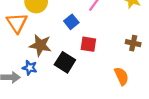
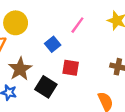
brown star: (40, 45) -> (20, 69), turned 30

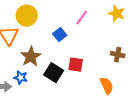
red square: (71, 68) -> (76, 65), moved

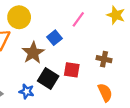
brown cross: (118, 55) -> (104, 59), moved
brown star: (31, 57) -> (33, 53), moved
blue star: (21, 78) -> (27, 91), moved

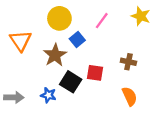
yellow circle: (19, 17) -> (59, 18), moved

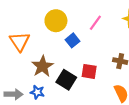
brown star: (55, 55) -> (42, 66), moved
blue star: (48, 95) -> (37, 92), moved

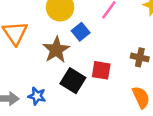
brown star: (42, 66) -> (56, 50), moved

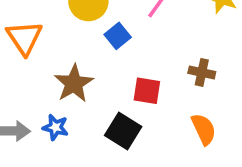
brown star: (56, 50) -> (74, 83), moved
black square: (73, 81) -> (123, 131), moved

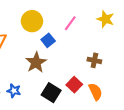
brown star: (74, 83) -> (36, 62), moved
red square: (147, 91) -> (74, 85), moved, turned 35

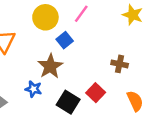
pink line: (70, 23) -> (81, 14), moved
blue star: (14, 91) -> (33, 89), moved
orange semicircle: (95, 92) -> (135, 101), moved

